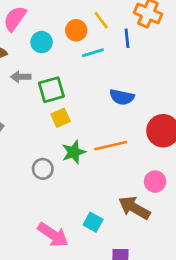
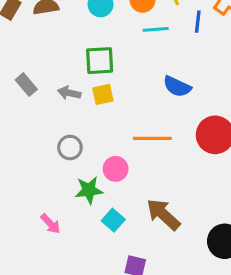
gray arrow: (21, 77) -> (69, 93), moved
green star: (74, 152) -> (89, 190), moved
pink circle: (155, 182) -> (116, 169), moved
pink arrow: (53, 235) -> (50, 224), moved, size x0.6

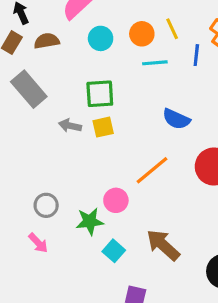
gray rectangle: (26, 85) -> (29, 89), moved, size x1.6
orange line: (152, 138) -> (152, 170), turned -39
gray circle: (70, 148) -> (46, 205), moved
pink arrow: (50, 224) -> (38, 243), moved

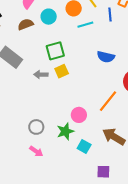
brown semicircle: (47, 41) -> (26, 24), moved
orange line: (152, 170) -> (108, 101), moved

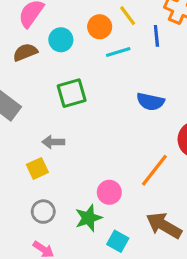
yellow square: (62, 71) -> (37, 168), moved
gray arrow: (41, 75) -> (53, 142), moved

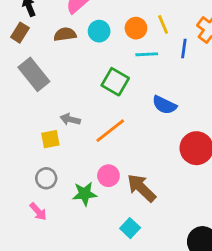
green square: (72, 93) -> (115, 82), moved, turned 32
orange line: (154, 170) -> (110, 131), moved
brown arrow: (164, 225) -> (141, 188), moved
cyan square: (118, 241) -> (130, 228), moved

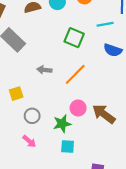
cyan line: (147, 54) -> (105, 24), moved
yellow square: (50, 139) -> (16, 94), moved
cyan square: (130, 228) -> (68, 147), moved, turned -32

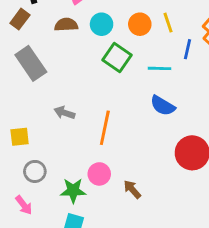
green square: (74, 38) -> (117, 57), moved
orange line: (75, 74) -> (105, 128), turned -45
brown arrow: (104, 114) -> (132, 189), size x0.6

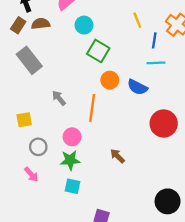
orange circle: (140, 24) -> (110, 80), moved
brown semicircle: (66, 25) -> (41, 24), moved
cyan line: (160, 68) -> (156, 63), moved
gray arrow: (64, 113) -> (59, 98), turned 35
pink circle: (99, 174) -> (72, 137), moved

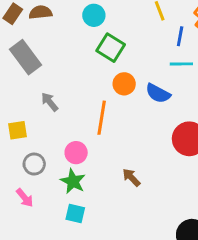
gray arrow: (59, 98) -> (50, 102), moved
green star: (70, 160) -> (73, 181), turned 30

